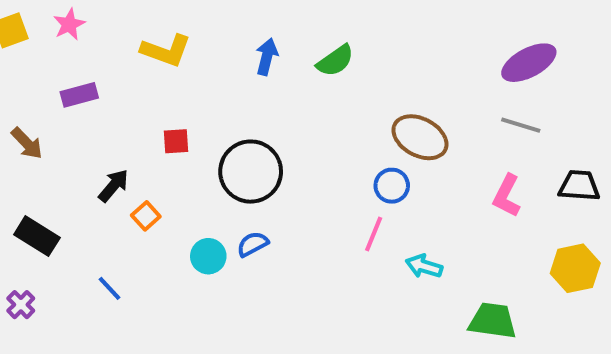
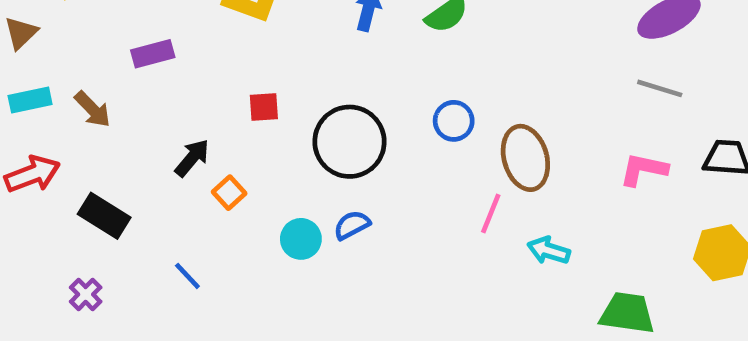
brown ellipse: (420, 137) -> (525, 158), moved, turned 46
blue circle: (392, 186) -> (454, 121), moved
pink L-shape: (507, 196) -> (643, 169), turned 75

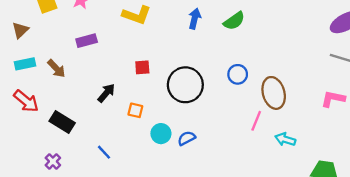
red arrow: (32, 174) -> (26, 101), turned 60
orange square: (229, 193) -> (135, 110), moved, turned -35
blue semicircle: (352, 225) -> (187, 138), moved

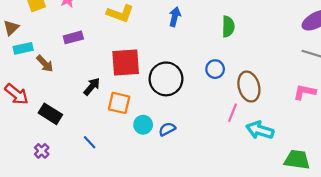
green semicircle: (234, 21) -> (228, 27), moved, turned -54
cyan rectangle: (25, 64) -> (23, 48), moved
red square: (142, 67) -> (126, 63), size x2.0
orange square: (135, 110) -> (119, 103), size x1.5
cyan arrow: (285, 139) -> (260, 130), size x1.4

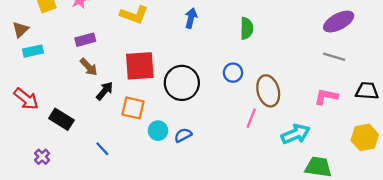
brown arrow: (45, 64) -> (89, 67), moved
cyan arrow: (260, 130) -> (295, 134), moved, turned 140
purple cross: (42, 151) -> (42, 157), moved

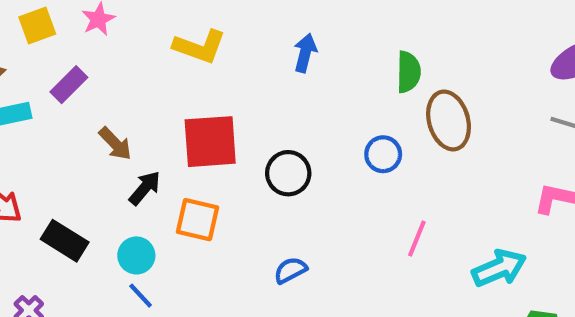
purple rectangle: (85, 40) -> (69, 85), moved, turned -30
black circle: (182, 83) -> (288, 173), size x0.7
brown ellipse: (268, 91) -> (449, 120), moved
cyan circle: (158, 131) -> (136, 255), moved

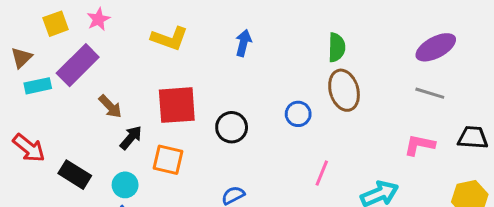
green semicircle: (408, 72) -> (337, 47), moved
purple rectangle: (69, 85) -> (78, 65), size x1.6

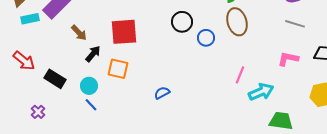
black circle: (232, 127) -> (182, 22), moved
pink line: (322, 173) -> (240, 75), moved

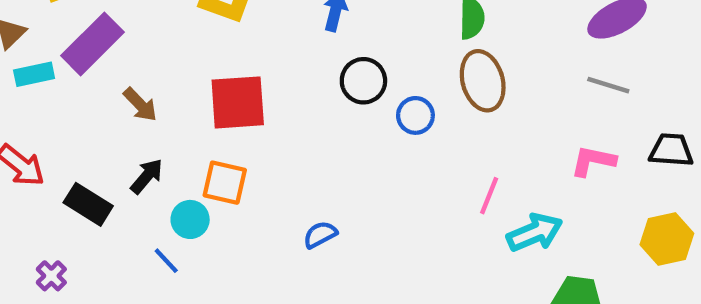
black arrow: (93, 54) -> (147, 176), moved
cyan circle: (89, 86) -> (190, 219), moved

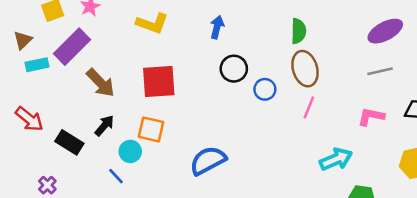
gray line: (608, 85) -> (380, 71), turned -30
brown arrow: (140, 105) -> (100, 83), size x1.4
pink line: (489, 196) -> (309, 107), moved
blue semicircle: (320, 235) -> (208, 161), size x1.8

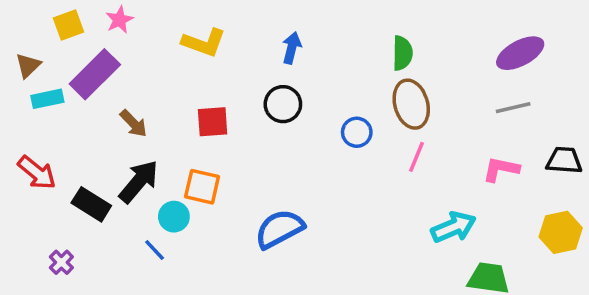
black circle: (234, 69) -> (283, 104), moved
red square: (159, 82) -> (213, 122), size x0.7
brown arrow: (100, 83) -> (133, 123), size x0.7
black arrow: (104, 126) -> (139, 181), size x1.5

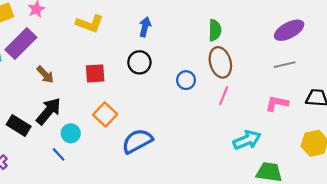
orange square: (202, 187) -> (105, 114), moved, turned 30

